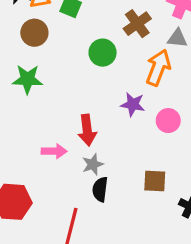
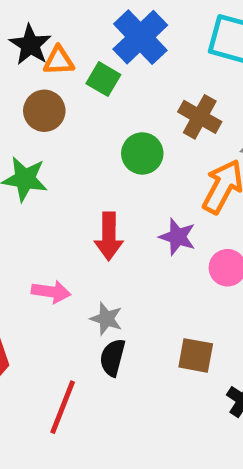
brown cross: (137, 24) -> (200, 117), turned -32
red arrow: (87, 130) -> (109, 236), moved
gray star: (93, 164) -> (106, 319), turned 30

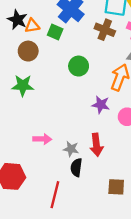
brown cross: (200, 117) -> (105, 30), moved
red arrow: (109, 236) -> (96, 145), moved
brown square: (196, 355) -> (116, 187), moved

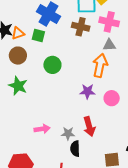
green circle: (79, 66) -> (52, 65), moved
green star: (23, 86) -> (18, 86), turned 30

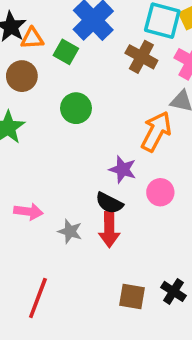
black semicircle: (75, 149) -> (109, 203), moved, turned -77

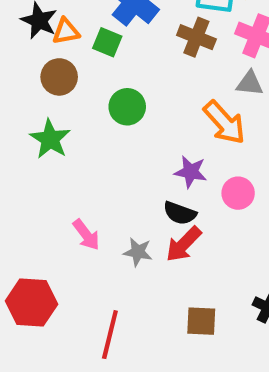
orange arrow: (156, 131) -> (224, 122), turned 117
pink arrow: (28, 212) -> (86, 235), turned 52
red arrow: (109, 230) -> (184, 244), turned 52
brown square: (132, 297) -> (201, 321), moved

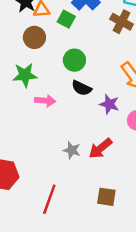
green star: (50, 139) -> (25, 75), turned 30
black semicircle: (180, 213) -> (82, 88), moved
pink arrow: (86, 235) -> (45, 101), moved, turned -54

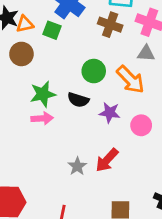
green circle: (74, 60) -> (94, 71), moved
green star: (25, 75) -> (43, 94), moved
gray star: (72, 150) -> (77, 166), turned 30

